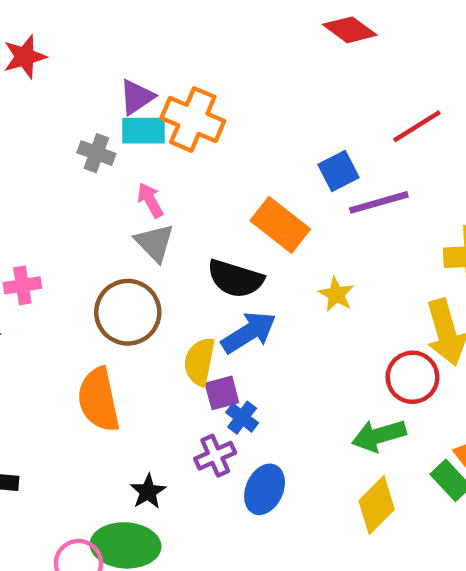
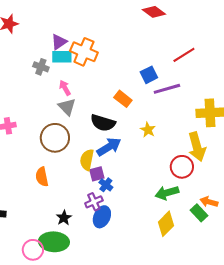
orange rectangle: (280, 225) -> (123, 99), size x0.7
orange semicircle: (99, 400) -> (42, 177), size x0.7
blue ellipse: (265, 489) -> (102, 217), moved

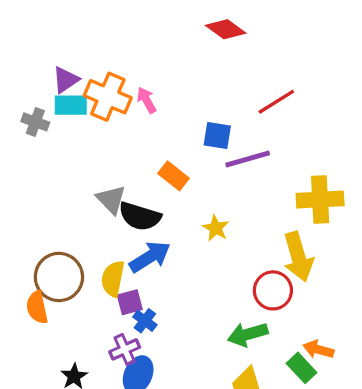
blue square: (149, 75) -> (217, 135), turned 36
pink arrow: (65, 88) -> (147, 100), moved
gray triangle: (67, 107) -> (111, 199), moved
brown circle: (55, 138) -> (59, 277), moved

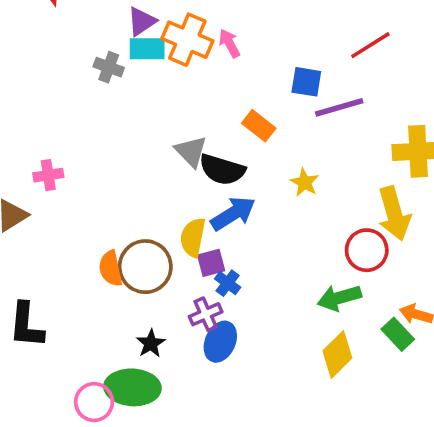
brown circle: (59, 277) -> (145, 267), moved

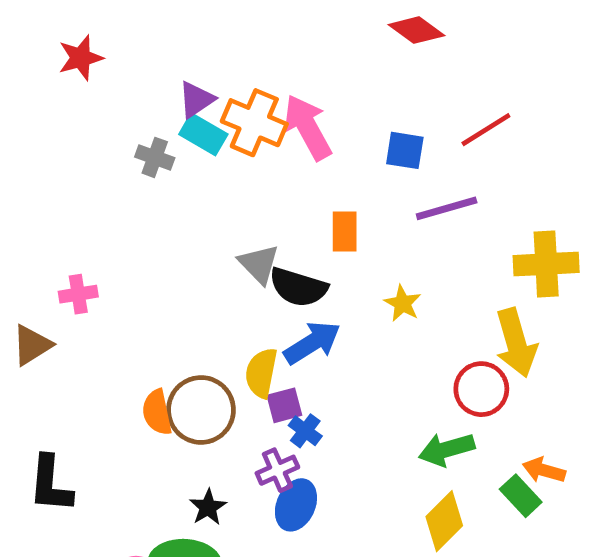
pink arrow: (229, 43) -> (308, 127), size x1.8
cyan rectangle: (147, 49) -> (203, 134), turned 30
blue square: (306, 82) -> (405, 150), moved
orange rectangle: (259, 126) -> (345, 232), turned 52

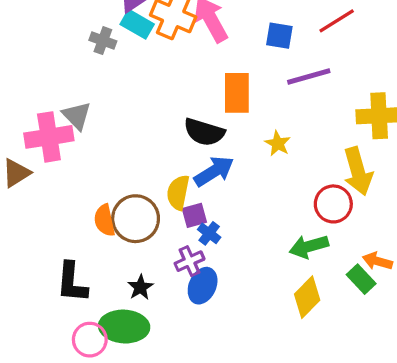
orange rectangle: (345, 232) -> (237, 93), size x1.4
gray triangle: (259, 264) -> (77, 116), moved
pink cross: (78, 294) -> (49, 137), size x1.8
black L-shape: (50, 484) -> (72, 282), moved

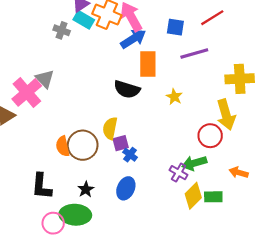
pink cross: (49, 137) -> (27, 92), turned -32
blue arrow: (214, 171) -> (133, 39), moved
purple cross: (189, 261) -> (179, 173), moved, turned -36
green rectangle: (361, 279) -> (213, 197), moved, turned -48

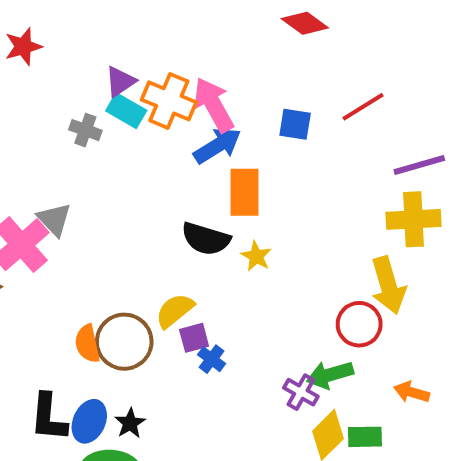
purple line: (194, 53) -> (419, 165), moved
yellow star: (174, 97) -> (256, 256), moved
yellow semicircle: (110, 128) -> (175, 311), turned 40
blue ellipse: (126, 188) -> (89, 421), moved

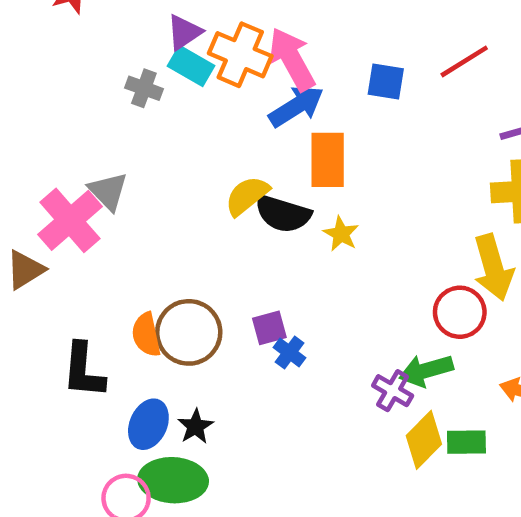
yellow semicircle: (175, 311) -> (247, 196), moved
black L-shape: (48, 417) -> (83, 370), moved

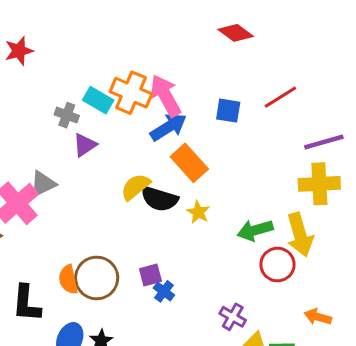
purple triangle: (184, 32) -> (85, 145), moved
orange rectangle: (328, 160) -> (189, 163), turned -42
gray triangle: (108, 191) -> (43, 184), turned 48
green arrow: (426, 370) -> (255, 230), moved

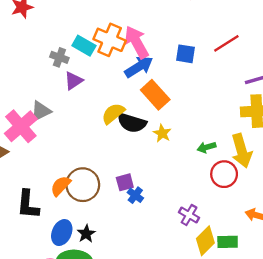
green arrow: (255, 230) -> (207, 147), size x0.7
orange semicircle: (68, 279) -> (61, 186), turned 55

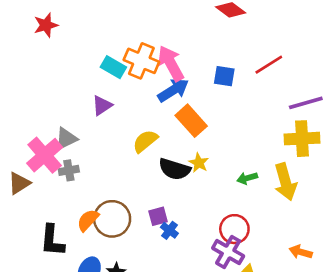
gray cross: (59, 57) -> (69, 170), moved, turned -30
black semicircle: (132, 123) -> (175, 169), moved
red circle: (224, 174) -> (234, 229), moved
purple cross: (189, 215) -> (228, 252), size x1.4

